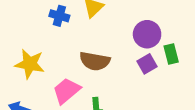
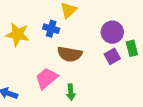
blue cross: (59, 16) -> (51, 29), moved
yellow star: (30, 64) -> (18, 34), moved

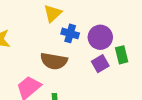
blue cross: (51, 29) -> (70, 33), moved

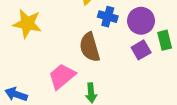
brown semicircle: (54, 61) -> (90, 47), turned 64

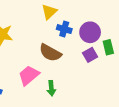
brown semicircle: (90, 47) -> (50, 53), turned -45

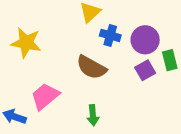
pink trapezoid: (29, 75) -> (45, 96), moved

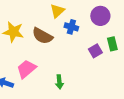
purple circle: (145, 40) -> (100, 16), moved
brown semicircle: (91, 67) -> (42, 36), moved

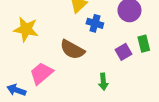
brown semicircle: (42, 36) -> (72, 50), moved
green arrow: (59, 82) -> (103, 82), moved

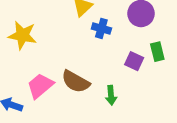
brown semicircle: (72, 50) -> (76, 82), moved
purple square: (124, 52) -> (134, 61), turned -35

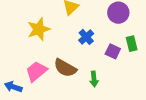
blue cross: (101, 28) -> (86, 37), moved, turned 32
yellow star: (22, 35) -> (39, 29), moved, turned -30

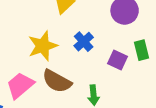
yellow star: (39, 29) -> (43, 46), moved

